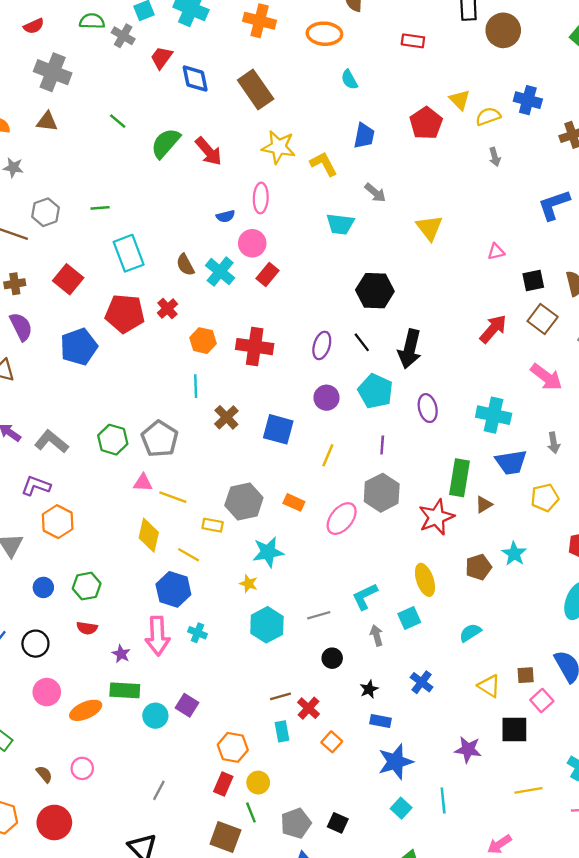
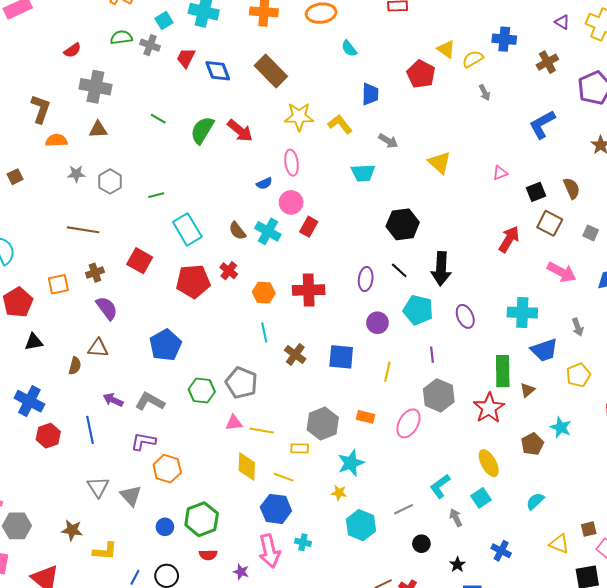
gray hexagon: (46, 212) -> (110, 181), moved
blue pentagon: (79, 347) -> (165, 345), moved
green hexagon: (87, 586) -> (202, 519), size x1.4

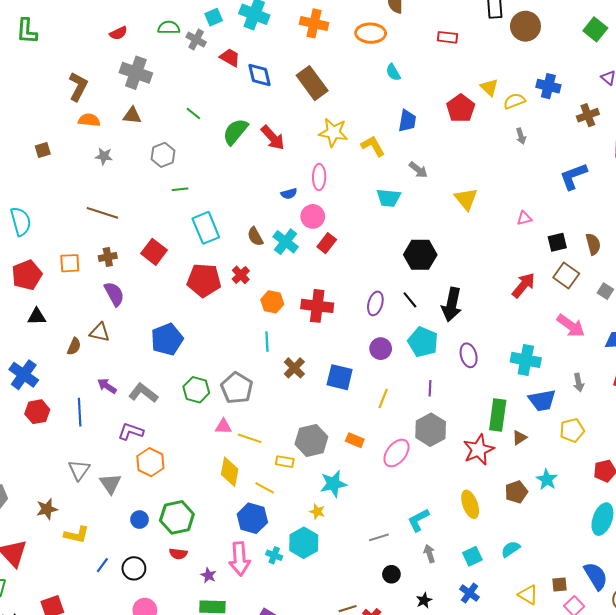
red trapezoid: (186, 58) -> (230, 57), turned 85
gray hexagon: (110, 181) -> (163, 155), moved
cyan square: (481, 498) -> (472, 556), moved
cyan hexagon: (361, 525) -> (304, 543), moved
brown star: (72, 530) -> (47, 509), turned -30

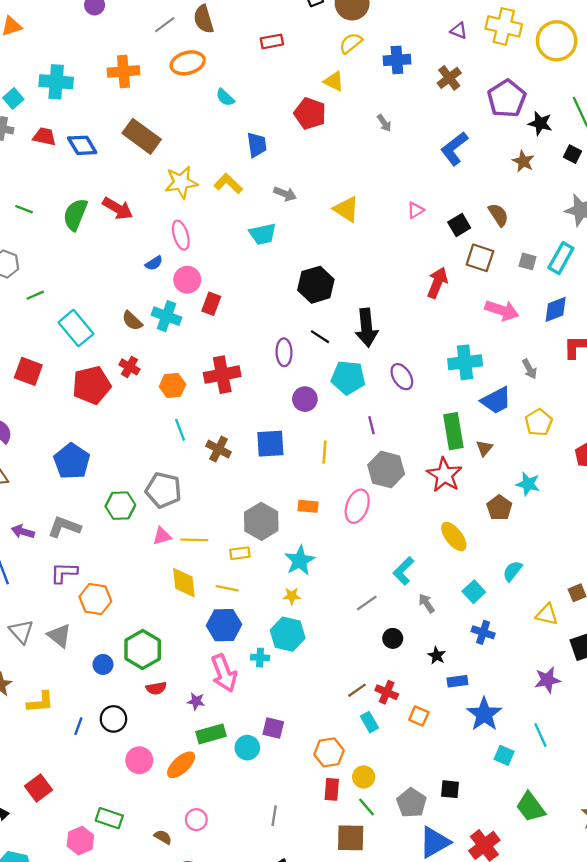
yellow semicircle: (514, 101) -> (351, 43), moved

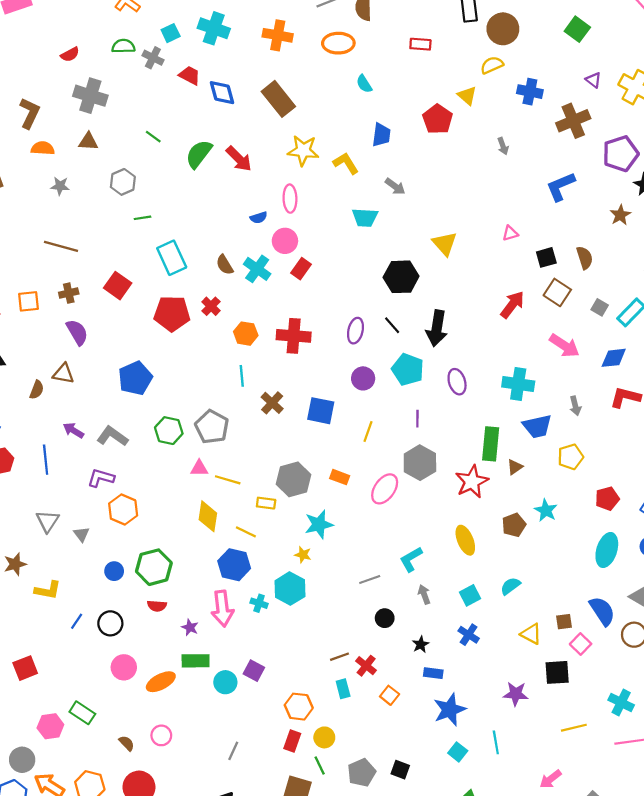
brown cross: (449, 78) -> (573, 121), size x1.4
yellow triangle: (346, 209) -> (445, 244), moved
gray triangle: (59, 636) -> (81, 534), size x0.7

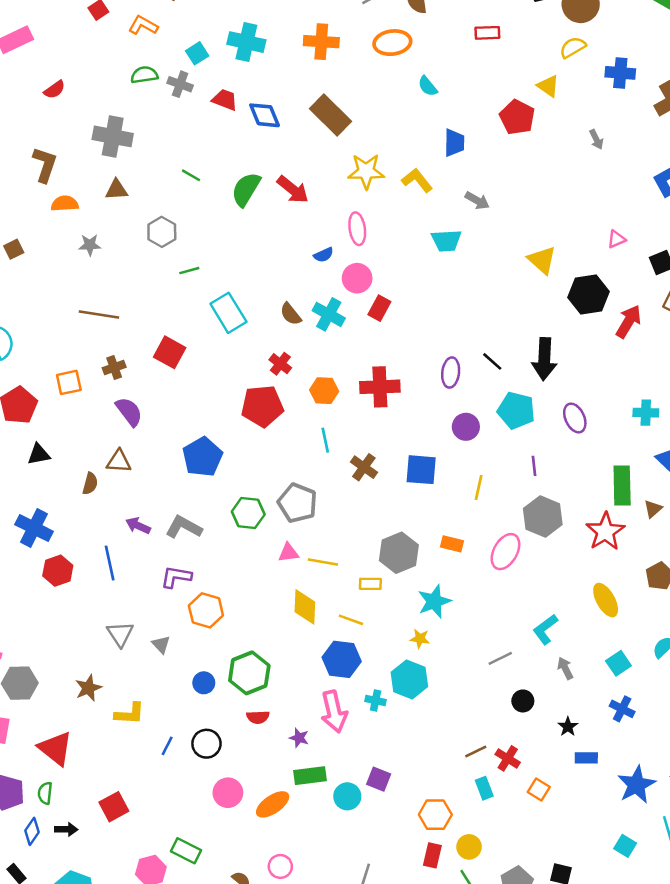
red semicircle: (70, 54) -> (55, 90), moved
black hexagon: (401, 277) -> (589, 295), moved
red pentagon: (172, 314) -> (262, 406), moved
cyan cross: (518, 384) -> (646, 413), size x0.7
blue star: (450, 710) -> (636, 785), moved

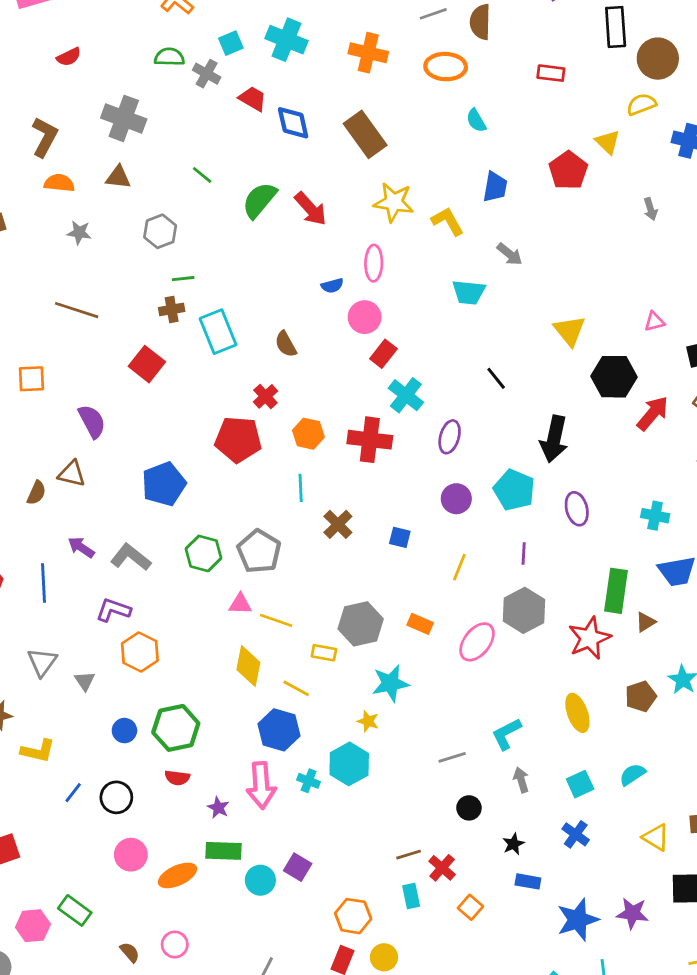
cyan cross: (329, 314) -> (406, 395), moved
black line: (492, 361) -> (496, 378), moved
brown cross: (114, 367) -> (172, 309), moved
blue square: (421, 470) -> (400, 537), size x0.6

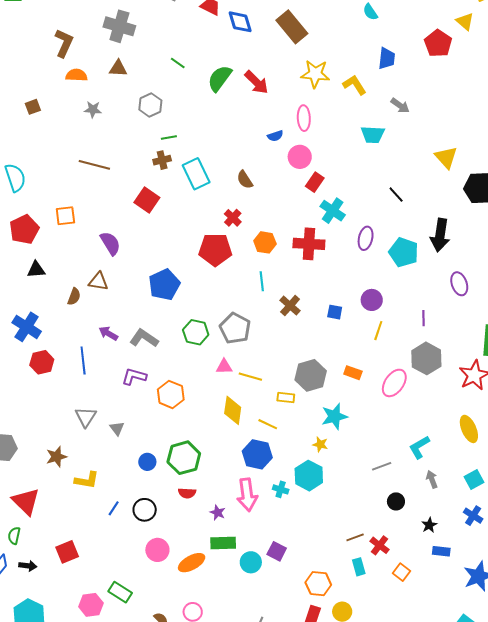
cyan pentagon: (514, 490) -> (404, 252), moved
purple circle: (456, 499) -> (372, 300), moved
orange hexagon: (140, 652) -> (171, 394), moved

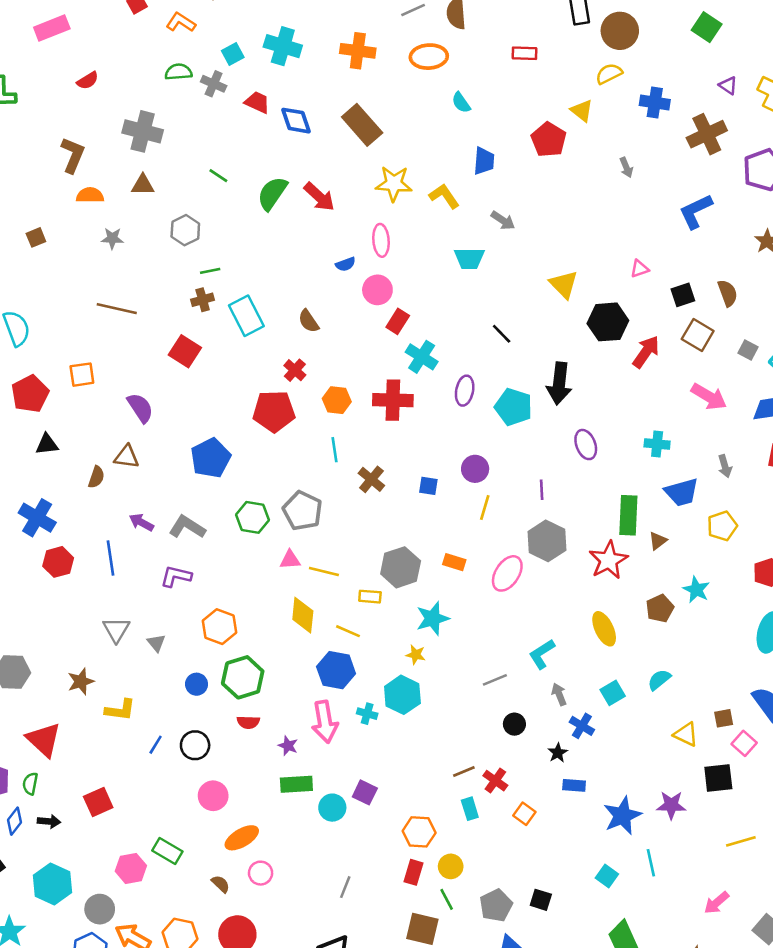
orange hexagon: (171, 394) -> (220, 627), moved
blue cross: (473, 516) -> (582, 726), moved
orange ellipse: (192, 563) -> (242, 838), moved

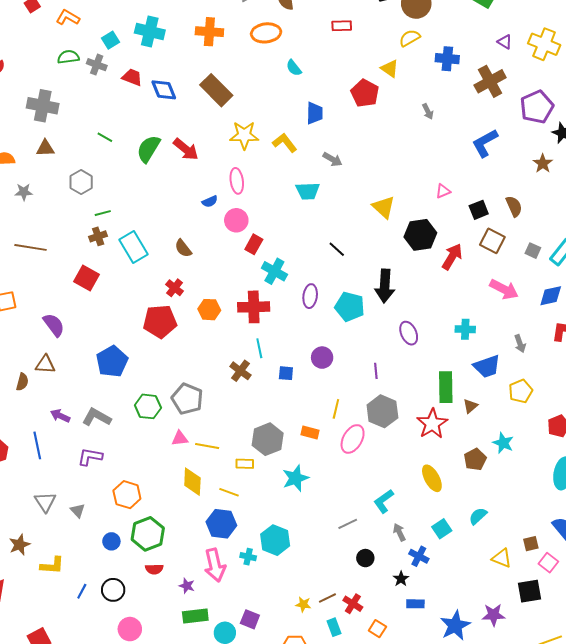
cyan line: (335, 450) -> (259, 348), moved
yellow line: (485, 507) -> (336, 409), moved
yellow star: (416, 655) -> (303, 604), moved

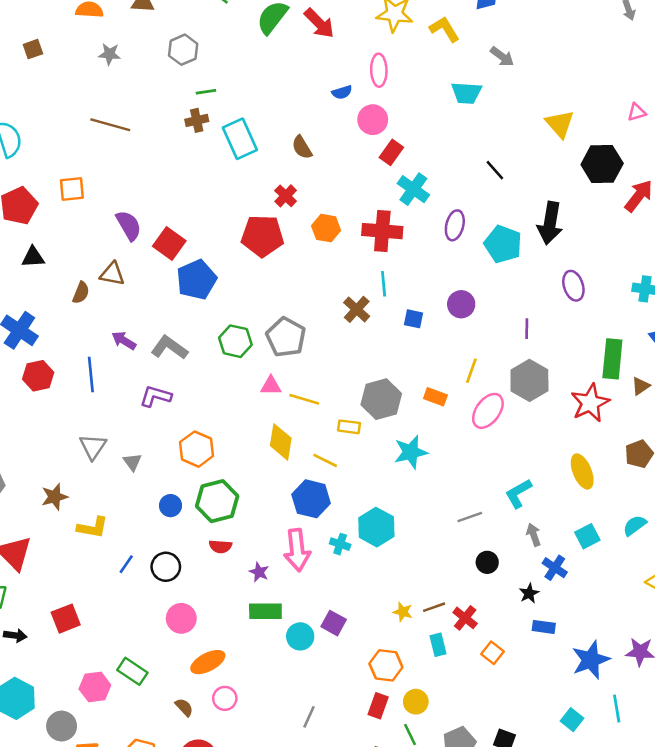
red square: (87, 278) -> (169, 244), moved

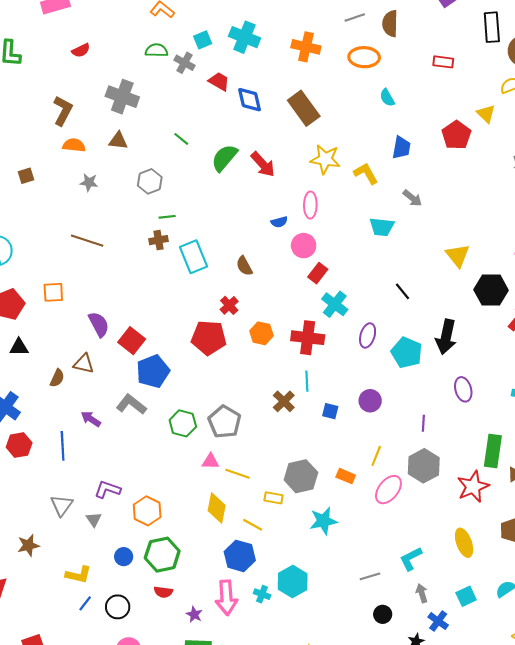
gray L-shape: (169, 348) -> (131, 404), moved
purple L-shape: (156, 396) -> (108, 489), moved
yellow L-shape: (93, 527) -> (78, 575), moved

